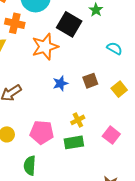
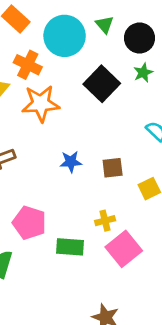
orange star: (45, 47) -> (41, 103), moved
yellow cross: (78, 120) -> (105, 221), moved
pink square: (111, 135) -> (124, 249), size x1.4

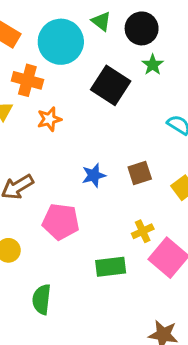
orange star: (41, 103) -> (49, 119), size x0.6
pink pentagon: (29, 223) -> (61, 222), moved

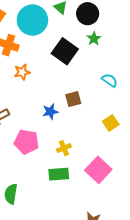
brown square: (140, 173) -> (73, 99), moved
yellow cross: (143, 231) -> (64, 148), moved

